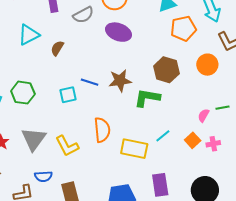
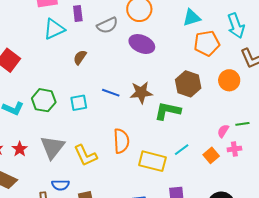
cyan triangle: (29, 35) -> (54, 29), moved
cyan square: (68, 95) -> (79, 103), moved
pink cross: (213, 144) -> (234, 149), moved

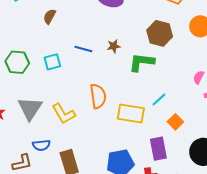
brown star: (141, 93) -> (114, 46), size x0.6
orange square: (211, 155) -> (175, 122), moved

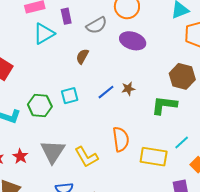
brown semicircle: (50, 16) -> (82, 56), moved
brown star: (114, 46) -> (128, 89), moved
blue line: (83, 49) -> (106, 92), turned -54
cyan square: (52, 62) -> (70, 96), moved

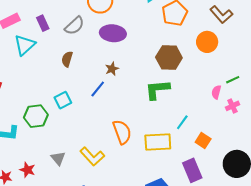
brown star: (128, 89) -> (112, 69), moved
gray triangle: (53, 152) -> (58, 158), size x0.6

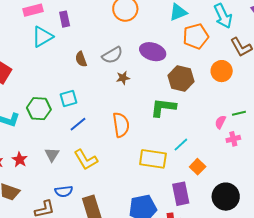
gray semicircle: (74, 26) -> (112, 55), moved
purple ellipse: (113, 33) -> (153, 52), moved
brown semicircle: (67, 59) -> (81, 59), turned -49
blue line: (98, 89) -> (78, 124), moved
orange semicircle: (122, 132) -> (121, 125), moved

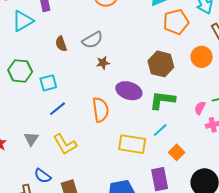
purple ellipse: (153, 52) -> (129, 91), moved
green L-shape: (163, 107) -> (162, 100), moved
green hexagon: (39, 109) -> (20, 71), moved
blue semicircle: (64, 191) -> (43, 176), turned 42

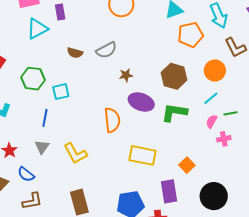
brown semicircle: (61, 44) -> (75, 53), turned -56
brown star: (103, 63) -> (126, 75), moved
blue line: (57, 109) -> (45, 118), moved, turned -42
cyan line: (160, 130) -> (211, 98), moved
blue semicircle: (43, 176) -> (26, 174), moved

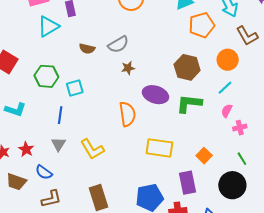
brown star: (126, 75) -> (128, 68), moved
green line: (230, 113) -> (242, 159), moved, turned 72

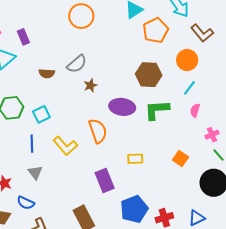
pink cross: (240, 128) -> (212, 135), moved
yellow rectangle: (159, 148) -> (135, 159), size x0.6
yellow L-shape: (92, 149) -> (65, 146), moved
purple rectangle: (187, 183) -> (105, 180), moved

